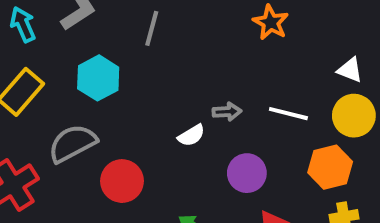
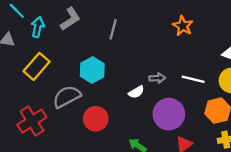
cyan arrow: (23, 24) -> (38, 27), turned 36
cyan hexagon: (98, 78) -> (92, 70), moved
purple circle: (247, 173) -> (169, 114), size x1.4

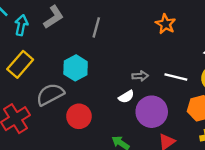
white semicircle: (136, 92) -> (126, 97), moved

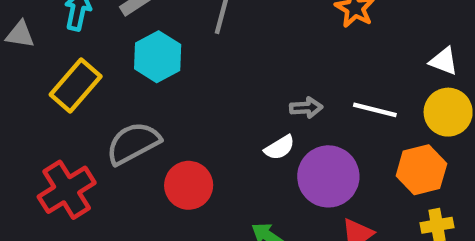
cyan hexagon: (76, 68) -> (158, 57), moved

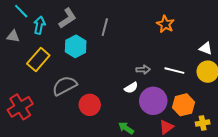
orange hexagon: (421, 170) -> (183, 105), moved
red cross: (67, 190) -> (20, 107), moved

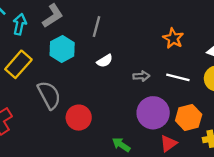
orange star: (165, 24) -> (173, 38), moved
gray semicircle: (65, 86) -> (49, 95), turned 90
white semicircle: (131, 88) -> (105, 61), moved

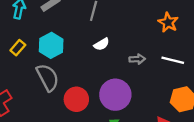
cyan hexagon: (62, 49) -> (51, 45), moved
yellow rectangle: (18, 64) -> (18, 48), size x0.6
purple circle: (153, 113) -> (115, 95), moved

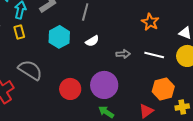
cyan hexagon: (51, 45) -> (59, 37), moved
yellow rectangle: (18, 48) -> (19, 32), moved, turned -56
gray semicircle: (48, 77) -> (30, 70), moved, turned -30

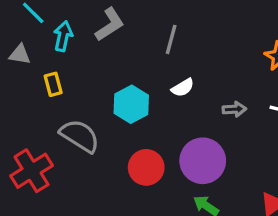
yellow rectangle: (19, 32) -> (53, 84), moved
cyan hexagon: (59, 37) -> (131, 104), moved

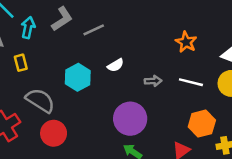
gray line: (171, 39) -> (94, 30), moved, turned 50
red circle: (146, 167) -> (54, 133), moved

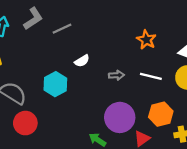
cyan hexagon: (78, 77) -> (55, 84), moved
purple circle: (130, 119) -> (120, 117), moved

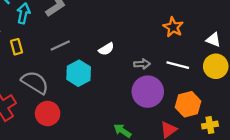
gray line: (62, 29) -> (60, 46), moved
purple circle: (120, 117) -> (148, 92), moved

